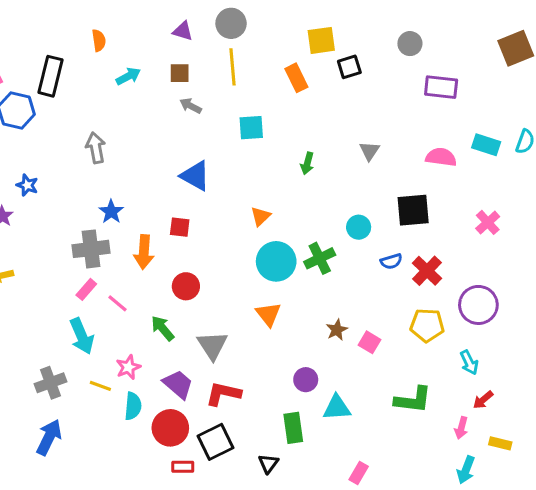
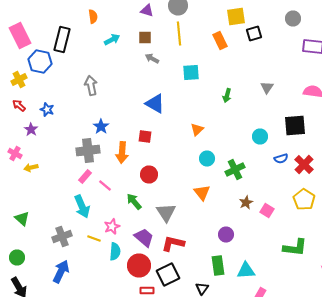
green cross: (320, 258) -> (235, 170), moved
cyan circle: (276, 261) -> (207, 158), size x0.6
yellow pentagon: (427, 325) -> (304, 200), turned 30
cyan triangle: (337, 408) -> (246, 270), moved

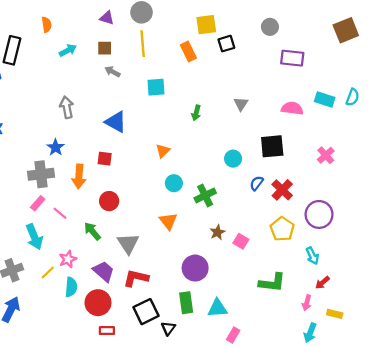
gray arrow: (91, 86) -> (67, 107), moved
blue semicircle: (281, 158) -> (257, 183), turned 144
purple circle: (226, 234) -> (195, 268), size x1.5
yellow line: (94, 238) -> (48, 273), turned -64
black square: (168, 274) -> (146, 312), moved

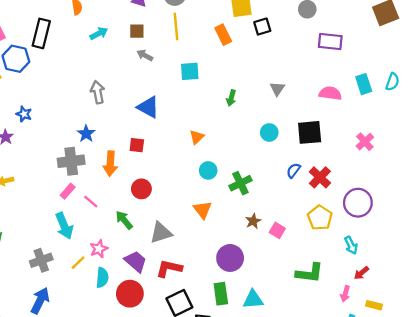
cyan rectangle: (325, 99) -> (364, 84), turned 54
cyan circle: (233, 159) -> (269, 132), moved
gray triangle: (128, 243) -> (161, 233), turned 45

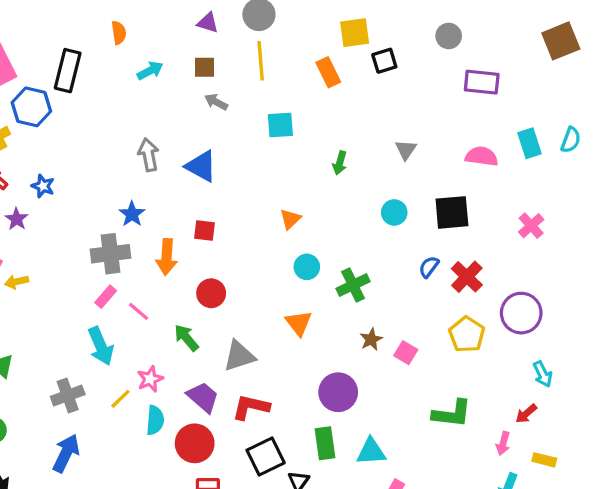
blue triangle: (148, 107) -> (201, 166), moved
cyan arrow: (351, 245) -> (543, 374), moved

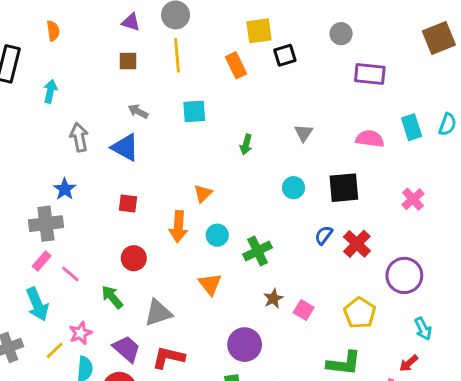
cyan arrow: (150, 71) -> (50, 91), moved, turned -50
gray arrow: (216, 102) -> (138, 111), moved
orange arrow: (167, 257) -> (178, 227), moved
yellow pentagon: (467, 334) -> (360, 313), moved

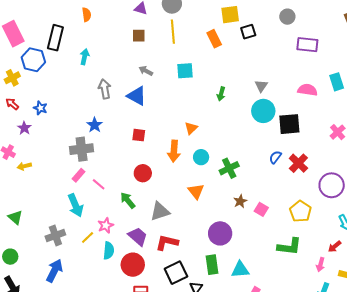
cyan circle: (294, 188) -> (263, 111), moved, size x1.5

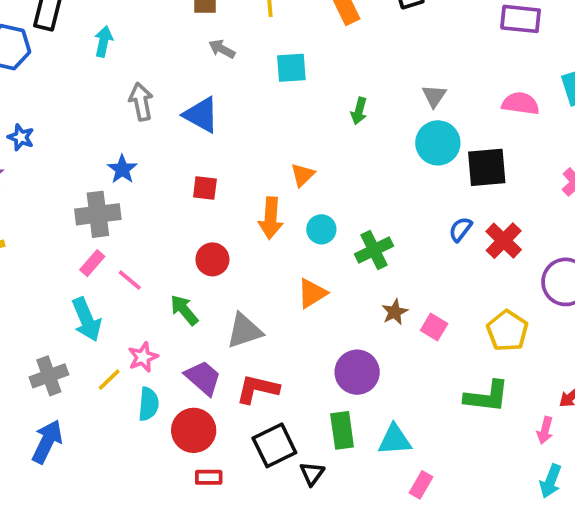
gray arrow: (146, 71) -> (222, 49), moved
orange triangle: (196, 191) -> (312, 293), turned 36

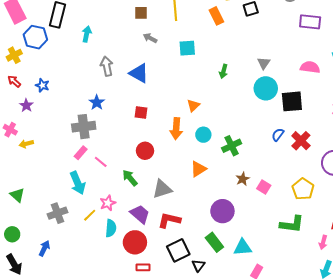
green rectangle: (342, 430) -> (214, 242), turned -30
blue arrow: (47, 442) -> (44, 248), moved, size x0.7

